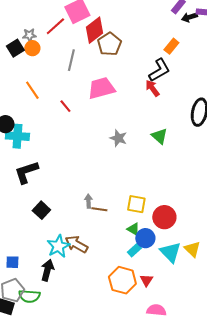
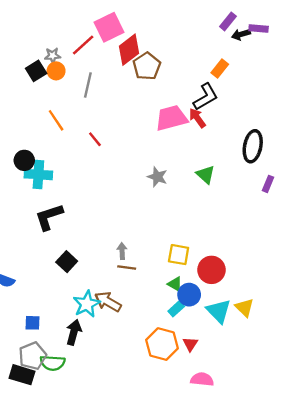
gray line: (71, 60) -> (88, 85), moved
pink trapezoid: (101, 88) -> (171, 118), moved
brown line: (99, 209) -> (127, 268), moved

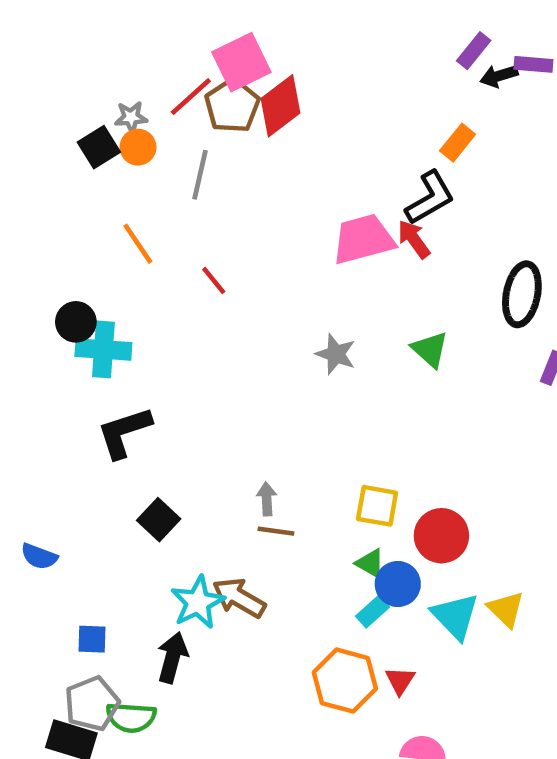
brown pentagon: (147, 66) -> (232, 106), moved

